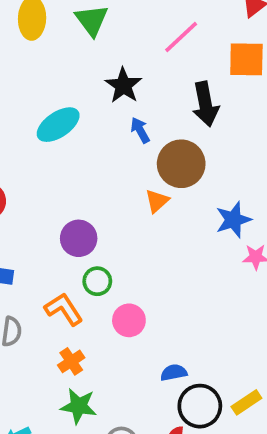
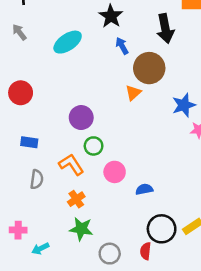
blue semicircle: (174, 373) -> (144, 189), moved

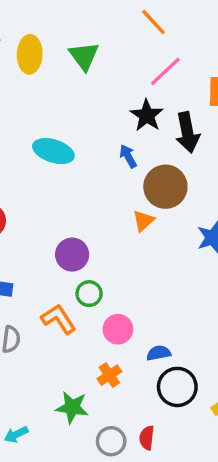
black star: (111, 16) -> (147, 115), moved
cyan ellipse: (68, 42) -> (53, 151), turned 52
orange cross: (76, 199) -> (109, 375), moved
black circle: (162, 229) -> (177, 387), moved
red semicircle: (146, 251) -> (147, 438), moved

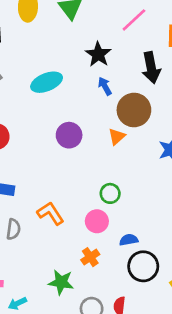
black star: (147, 115) -> (98, 54), moved
cyan ellipse: (53, 151) -> (47, 82), turned -40
purple circle: (72, 255) -> (69, 135), moved
green circle: (89, 294) -> (110, 193), moved

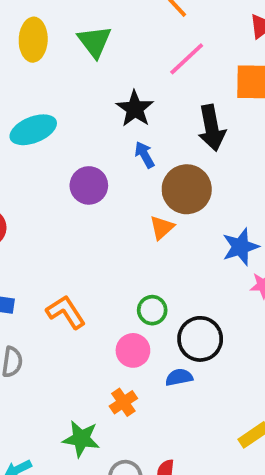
cyan ellipse: (47, 82) -> (33, 130), moved
purple circle: (69, 135) -> (89, 185), moved
orange L-shape: (50, 213) -> (66, 312), moved
black circle: (143, 266) -> (200, 339), moved

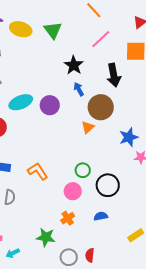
yellow ellipse: (33, 40) -> (21, 29), turned -75
cyan ellipse: (33, 130) -> (21, 102), moved
blue semicircle: (179, 377) -> (101, 216), moved

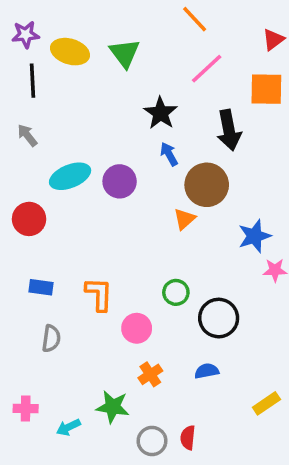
orange L-shape: (38, 171) -> (99, 294), turned 35
pink circle: (73, 191) -> (137, 328), moved
cyan arrow: (13, 253) -> (68, 427), moved

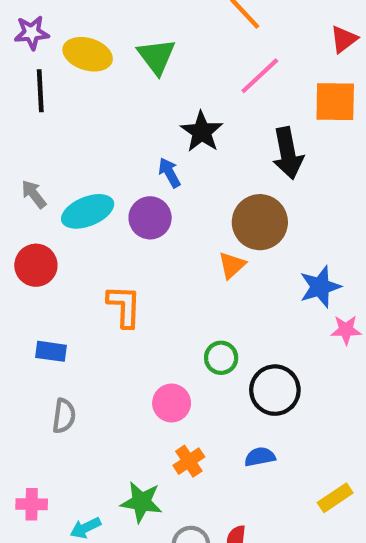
gray arrow: (27, 135) -> (34, 194), moved
blue arrow: (169, 154) -> (169, 173), moved
orange L-shape: (99, 294) -> (124, 306), moved

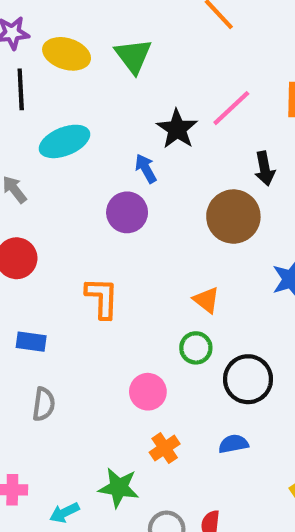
pink line: (260, 76) -> (231, 108), moved
black arrow: (288, 153) -> (265, 169), moved, size x0.7
cyan ellipse: (88, 211) -> (64, 141), moved
orange triangle: (232, 265) -> (206, 300), moved, turned -40

